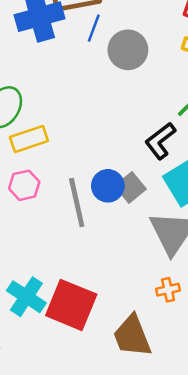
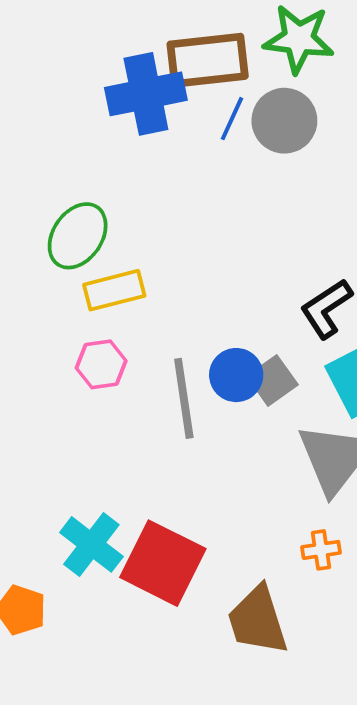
gray circle: (128, 50) -> (284, 121), moved

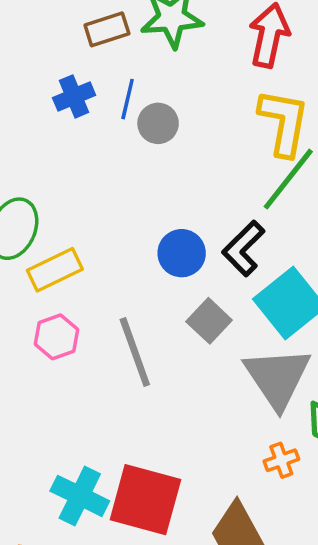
brown rectangle: (208, 60) -> (107, 29), moved, size x0.6
blue cross: (146, 94) -> (74, 96), moved, size x0.6
gray circle: (284, 121) -> (158, 123), moved, size x0.7
blue circle: (236, 375) -> (182, 253), moved

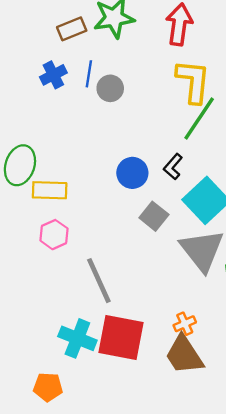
black L-shape: (243, 248) -> (173, 167), size x0.7
yellow rectangle: (55, 270) -> (50, 190), turned 32
gray line: (135, 352) -> (99, 281), moved
orange cross: (281, 460) -> (185, 324), moved

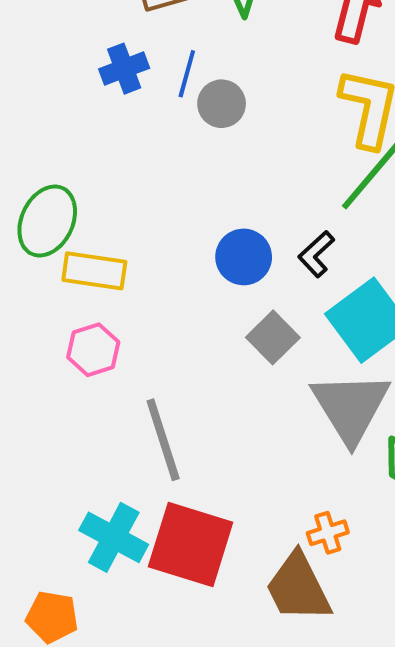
orange cross: (185, 324) -> (328, 533), moved

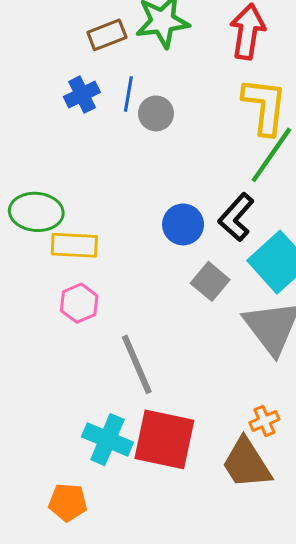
green ellipse: (47, 221) -> (36, 212), turned 75
black L-shape: (316, 254) -> (236, 217), size x1.4

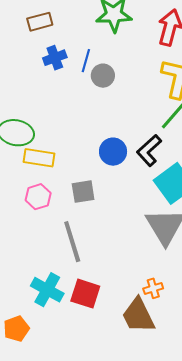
brown rectangle: (107, 35) -> (40, 22), moved
gray square: (210, 281) -> (83, 192), moved, turned 35
red square: (164, 439) -> (85, 294), size x0.7
orange pentagon: (68, 502) -> (16, 329), turned -30

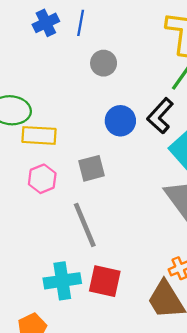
gray circle: (103, 76) -> (104, 63), moved
cyan cross: (47, 290) -> (62, 281), turned -32

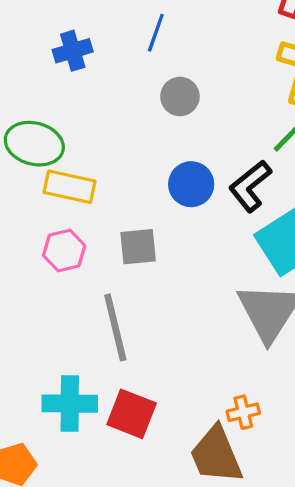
blue cross: (46, 23) -> (73, 51), moved

